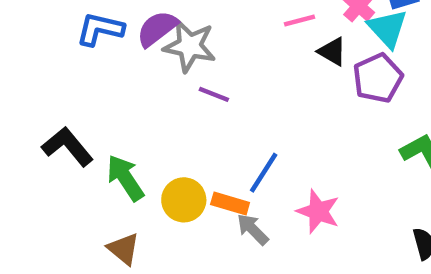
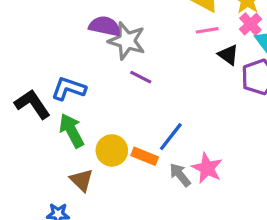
blue L-shape: (100, 29) -> (69, 89), moved
purple semicircle: (157, 29) -> (105, 26), turned 44
gray arrow: (253, 229) -> (180, 175), moved
brown triangle: (124, 249) -> (81, 180), moved

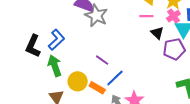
purple line: (141, 77) -> (102, 60), moved
blue L-shape: (69, 89) -> (56, 40), turned 110
black L-shape: (32, 104) -> (33, 46), turned -130

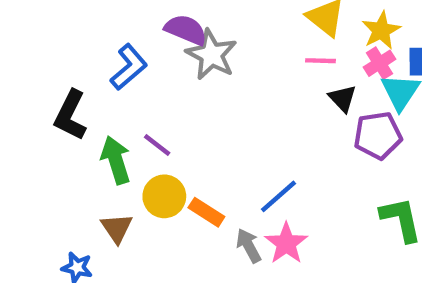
blue L-shape: (56, 40) -> (129, 67), moved
purple line: (102, 60) -> (157, 145), moved
blue line: (115, 78) -> (278, 196), moved

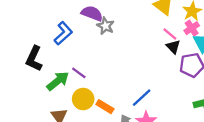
gray star: (211, 55) -> (106, 26), size x0.7
pink line: (321, 61) -> (170, 34), moved, turned 40
green arrow: (116, 160) -> (58, 81), turned 70

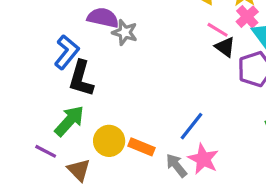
black L-shape: (34, 59) -> (81, 78), moved
purple line: (79, 73) -> (46, 151), moved

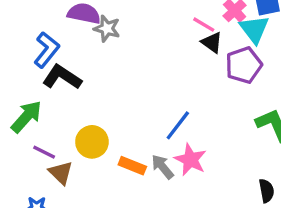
black L-shape: (81, 78) -> (62, 77), turned 108
green arrow: (69, 121) -> (26, 117), moved
orange rectangle: (142, 147) -> (132, 166), moved
purple line: (46, 151) -> (44, 152), moved

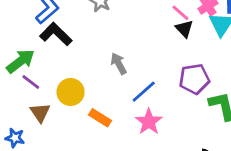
purple pentagon: (244, 65) -> (194, 79), moved
purple line: (44, 152) -> (31, 82), moved
gray arrow: (163, 167) -> (119, 64), moved

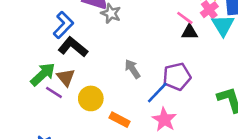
black triangle: (184, 29) -> (190, 32), turned -42
purple pentagon: (194, 79) -> (177, 76), moved
brown triangle: (40, 113) -> (66, 77), moved

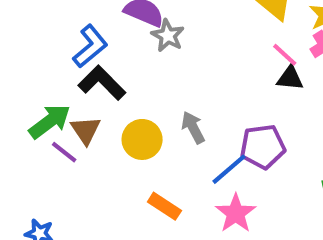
yellow circle: (91, 98) -> (142, 139), moved

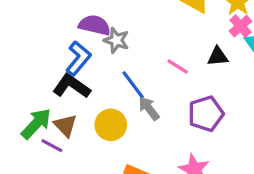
blue L-shape: (90, 46) -> (78, 58), moved
pink line: (285, 55) -> (178, 66), moved
blue line: (229, 169) -> (133, 85), moved, turned -76

